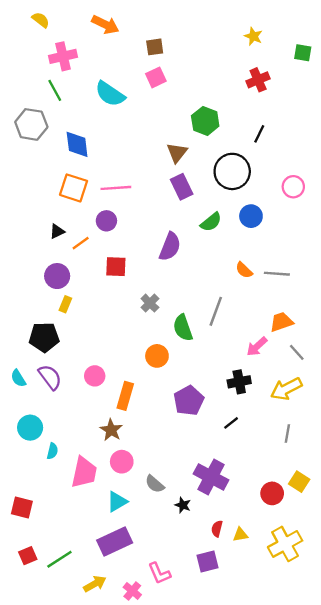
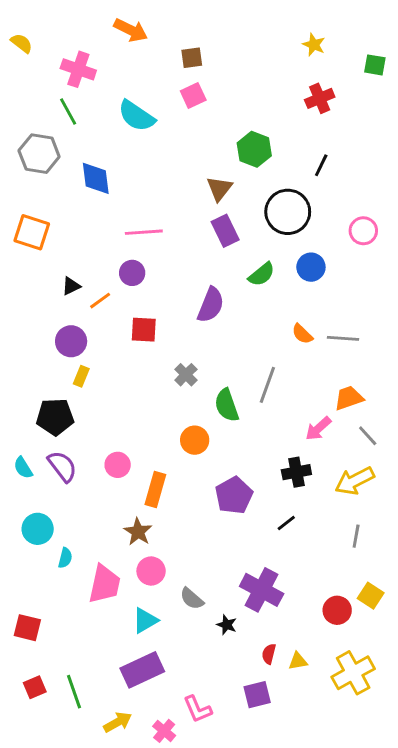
yellow semicircle: (41, 20) -> (22, 43), moved
pink cross: (63, 56) -> (78, 69), turned 32
orange square: (74, 188) -> (32, 232), moved
green line: (59, 559) -> (74, 692), turned -76

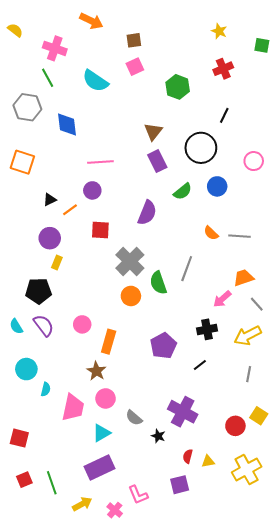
green hexagon: (254, 149) -> (178, 87), moved
gray cross: (186, 375) -> (130, 261), size x1.8
orange circle: (195, 440) -> (131, 296), moved

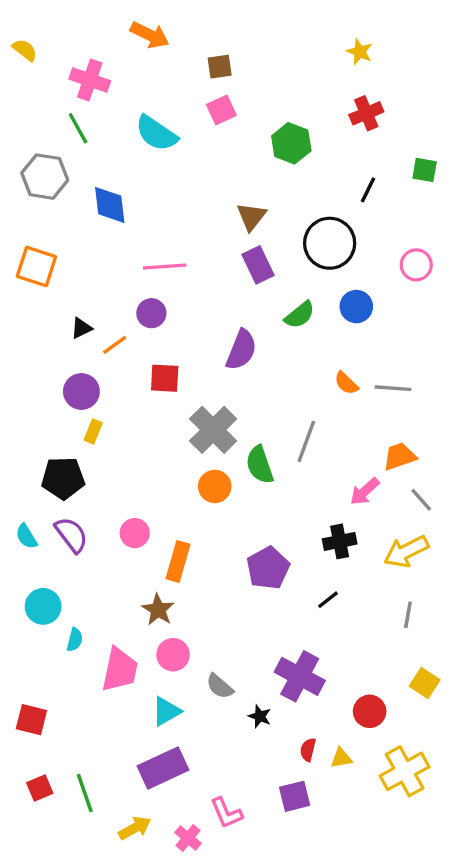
green square: (262, 45) -> (425, 170), moved
red circle: (235, 426) -> (370, 711), moved

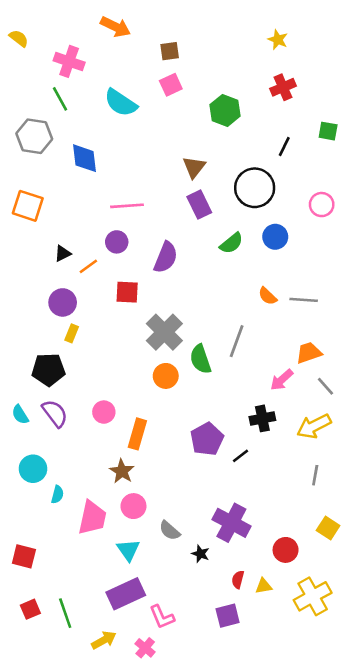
purple semicircle: (241, 350) -> (166, 257), moved
black line: (328, 600) -> (240, 456), moved
cyan triangle: (166, 711) -> (128, 550), turned -35
pink L-shape: (226, 813) -> (162, 617), moved

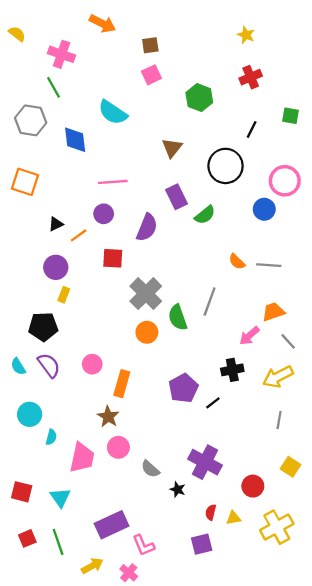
cyan semicircle: (121, 103) -> (113, 112), moved
purple rectangle: (199, 205) -> (177, 197), moved
pink circle: (322, 205) -> (285, 181), size x1.4
blue circle: (275, 237) -> (264, 209), moved
cyan triangle: (128, 550) -> (60, 497), moved

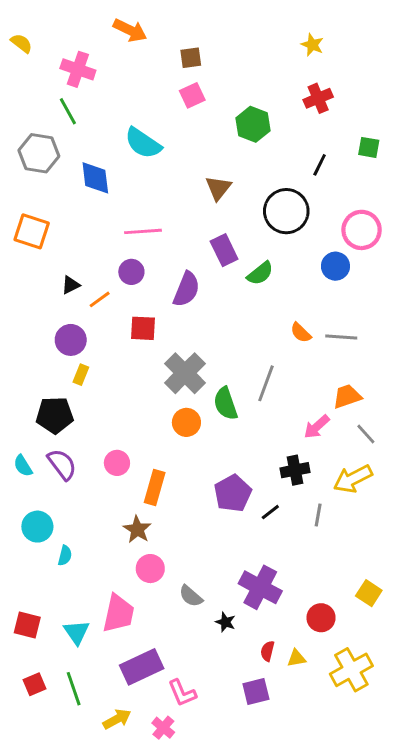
gray line: (279, 420) -> (318, 515), moved
pink trapezoid: (82, 458) -> (118, 613), moved

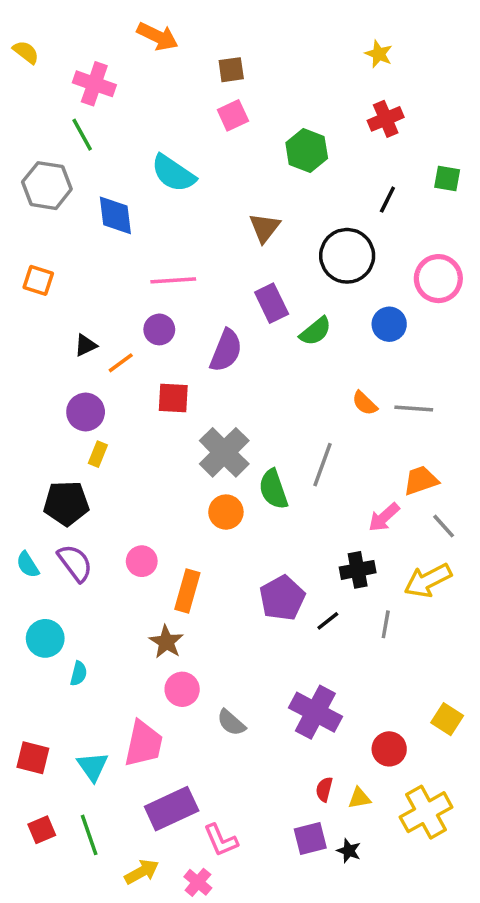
orange square: (32, 231) -> (38, 280), size x0.7
blue circle: (335, 266) -> (389, 324), moved
black star: (226, 622) -> (349, 851), moved

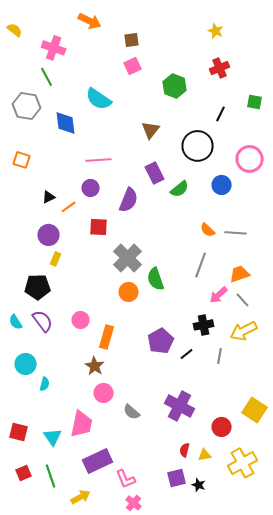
gray line: (323, 465) -> (201, 265), moved
gray line: (444, 526) -> (243, 300), moved
yellow square: (447, 719) -> (255, 410), size x1.4
pink cross: (198, 882) -> (134, 503), moved

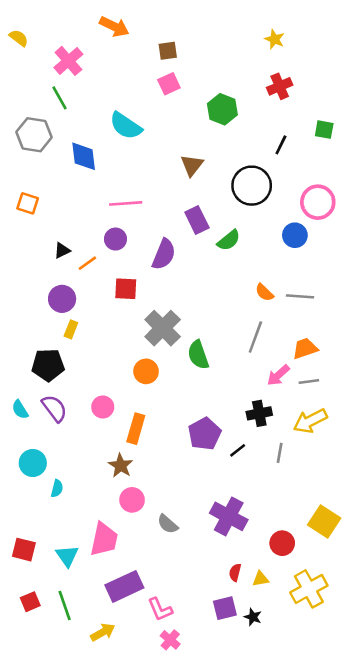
pink cross: (54, 48) -> (68, 61), turned 30
blue circle: (222, 185) -> (295, 235), moved
orange circle: (129, 292) -> (146, 371), moved
gray line: (243, 300) -> (309, 382), turned -56

